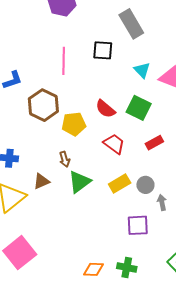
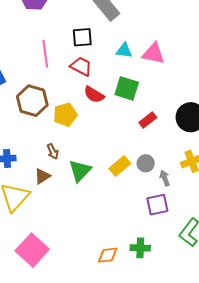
cyan triangle: (142, 70) -> (124, 50), turned -30
red trapezoid: (114, 144) -> (81, 66), moved
brown arrow: (65, 159) -> (53, 151), moved
purple square: (138, 225) -> (157, 205), moved

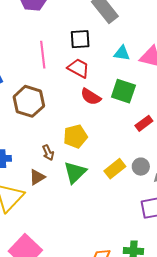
yellow pentagon: (65, 115) -> (75, 136), moved

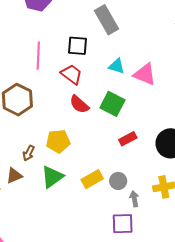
brown arrow: (48, 153) -> (29, 153), turned 42

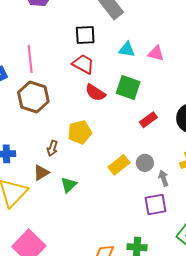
pink line: (38, 56) -> (30, 59), moved
pink triangle: (145, 74) -> (156, 53), size x0.7
green triangle: (52, 177) -> (69, 185), moved, size x0.7

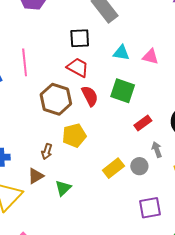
red semicircle: (95, 93) -> (90, 96), turned -150
brown hexagon: (33, 97) -> (56, 99), moved
gray arrow: (163, 178) -> (157, 150), moved

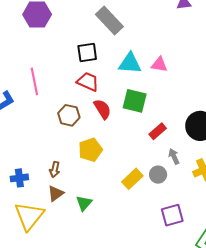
cyan triangle: (121, 53) -> (130, 63), size x1.4
brown hexagon: (56, 99) -> (69, 115), size x0.7
brown arrow: (47, 152) -> (55, 169), moved

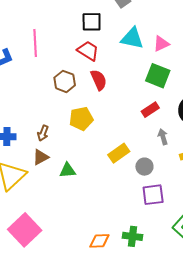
pink triangle: (159, 65) -> (161, 44), turned -42
green square: (135, 101) -> (158, 76), moved
gray circle: (158, 175) -> (144, 167), moved
green triangle: (84, 203) -> (67, 170), turned 36

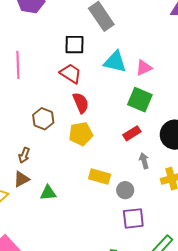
brown hexagon: (65, 81) -> (43, 119), moved
yellow pentagon: (81, 119) -> (81, 134), moved
yellow rectangle: (119, 153) -> (100, 176), turned 50

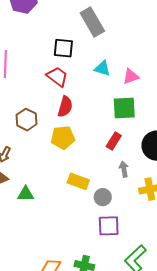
cyan triangle: (115, 62) -> (102, 68), size x0.7
green square: (140, 100) -> (124, 108), turned -30
red semicircle: (81, 103) -> (65, 107), turned 35
red rectangle: (132, 133) -> (114, 141), turned -30

